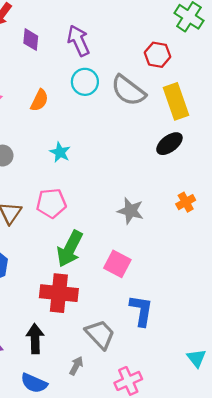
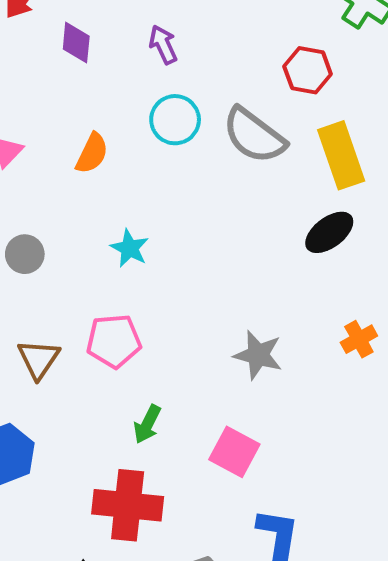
purple arrow: (78, 41) -> (163, 45), size x0.7
green arrow: (70, 249) -> (147, 424), size x0.6

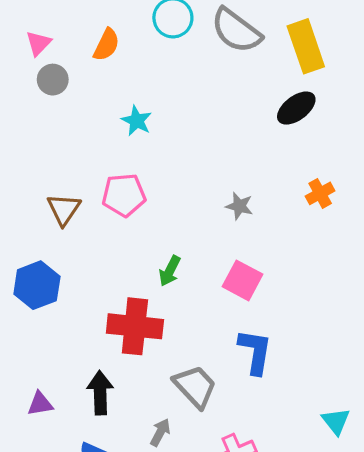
gray circle: (25, 254) -> (53, 80), moved
gray star: (258, 355) -> (239, 206), size x0.7
green arrow: (147, 424) -> (170, 271), moved
pink square: (234, 452) -> (243, 280), moved

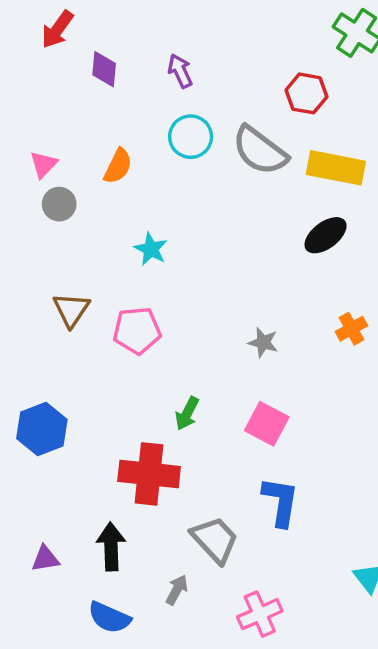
yellow rectangle: (306, 46) -> (336, 168), turned -60
brown triangle: (64, 209) -> (71, 310), moved

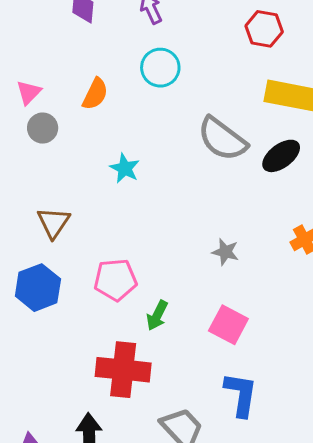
gray semicircle: (260, 150) -> (222, 139), moved
pink pentagon: (137, 330) -> (115, 280), moved
blue hexagon: (42, 429) -> (38, 288), moved

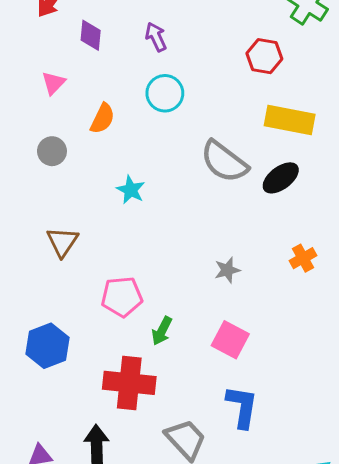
pink triangle: (29, 92) -> (53, 83), moved
gray star: (225, 252) -> (227, 270), turned -30
blue hexagon: (38, 288) -> (48, 346), moved

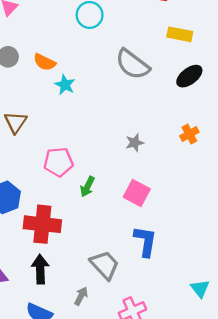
orange semicircle: (102, 119) -> (45, 62), moved, turned 90
yellow rectangle: (290, 120) -> (180, 34), size x0.7
black ellipse: (281, 178) -> (189, 76), moved
red cross: (129, 383) -> (42, 224), moved

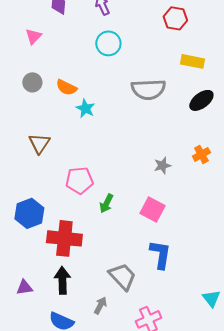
gray semicircle: (132, 64) -> (148, 89), turned -40
gray star: (135, 143) -> (162, 165), moved

